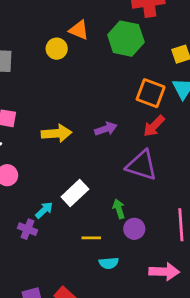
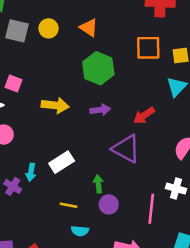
orange triangle: (79, 30) -> (89, 28), moved
green hexagon: (126, 39) -> (98, 68), moved
yellow circle: (57, 49) -> (49, 28), moved
orange square: (151, 93) -> (148, 48), moved, turned -32
cyan arrow: (44, 210) -> (31, 172), turned 132

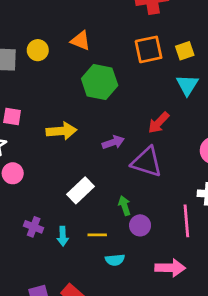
purple arrow: (100, 110) -> (113, 142), moved
cyan arrow: (31, 172) -> (63, 236), moved

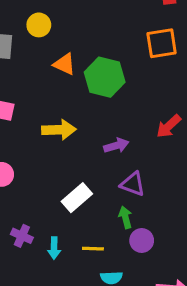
orange triangle: (81, 41) -> (65, 64), moved
yellow circle: (38, 50) -> (39, 25), moved
purple triangle: (147, 162) -> (133, 184), moved, size x0.7

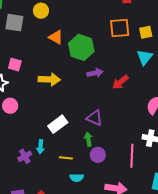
purple arrow: (116, 146) -> (95, 73), moved
purple cross: (22, 236) -> (25, 156), moved, turned 32
cyan arrow: (54, 248) -> (40, 147), moved

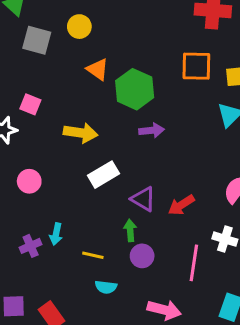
red arrow: (120, 82) -> (181, 205), moved
pink circle: (10, 106) -> (29, 181), moved
white rectangle: (58, 124) -> (104, 175), moved

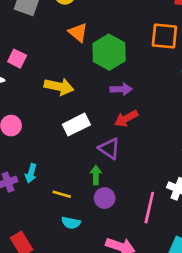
red arrow: (181, 205) -> (126, 118), moved

